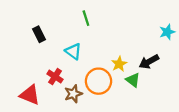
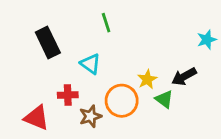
black rectangle: (39, 34) -> (48, 42), size x1.5
red cross: (55, 77) -> (68, 95), turned -35

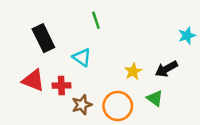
green triangle: (164, 99) -> (155, 98), moved
orange circle: (122, 101) -> (118, 106), moved
red triangle: (36, 118) -> (33, 80), moved

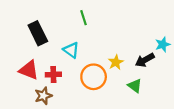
cyan star: (187, 36) -> (163, 44), moved
brown star: (82, 105) -> (43, 96), moved
orange circle: (118, 106) -> (94, 77), moved

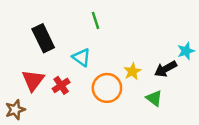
red triangle: (29, 70) -> (33, 80), turned 45
red cross: (53, 75) -> (61, 85), turned -32
brown star: (43, 96) -> (15, 110), moved

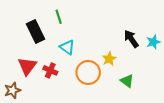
green line: (95, 20) -> (59, 17), moved
black arrow: (166, 69) -> (131, 39), moved, turned 84
red cross: (61, 85) -> (50, 70), turned -32

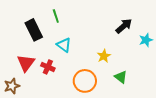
black arrow: (131, 39) -> (124, 26), moved, turned 84
orange circle: (88, 72) -> (85, 81), moved

